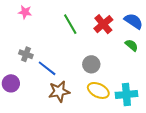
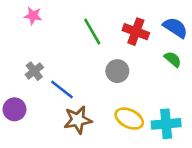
red cross: (103, 24) -> (136, 32), turned -30
gray cross: (26, 54) -> (34, 71), turned 32
gray circle: (91, 64) -> (117, 71), moved

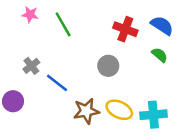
green line: (92, 32) -> (63, 24), moved
brown star: (78, 120) -> (86, 111), moved

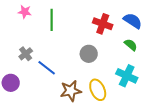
green line: (63, 24) -> (52, 20), turned 30
yellow ellipse: (119, 110) -> (98, 90), turned 40
cyan cross: (153, 115) -> (127, 76), moved, turned 30

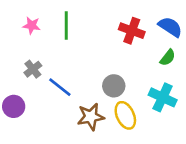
pink star: (25, 12) -> (32, 26), moved
green semicircle: (131, 45) -> (168, 58), turned 88
gray circle: (89, 54) -> (114, 86), moved

